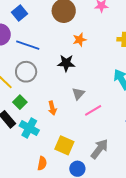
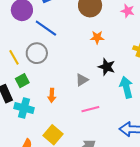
black star: (66, 63) -> (107, 67), moved
gray triangle: (78, 94) -> (82, 80), moved
cyan cross: (29, 128) -> (24, 108), turned -30

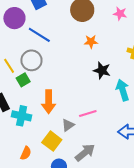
gray triangle: (82, 80) -> (68, 125), moved
green square: (22, 81) -> (23, 80), moved
orange arrow: (52, 95) -> (49, 102), size x1.6

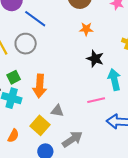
green square: (23, 80) -> (14, 77), moved
pink line: (88, 114) -> (96, 100), moved
gray triangle: (68, 125) -> (57, 111), turned 40

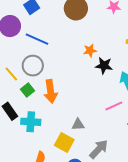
orange star: (86, 29) -> (90, 51), moved
green square: (14, 77) -> (27, 90), moved
orange arrow: (40, 86) -> (51, 91), moved

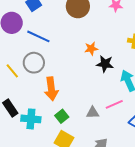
green square: (27, 90) -> (62, 116), moved
gray triangle: (78, 125) -> (93, 113), moved

